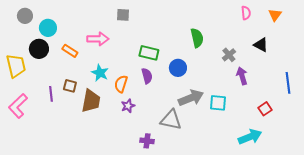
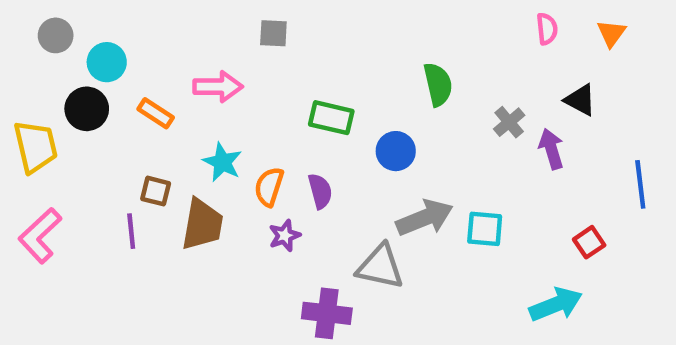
purple semicircle: (147, 76) -> (320, 191), moved
purple arrow: (242, 76) -> (551, 149), moved
purple line: (51, 94) -> (131, 231), moved
purple cross: (147, 141) -> (327, 313), size x1.5

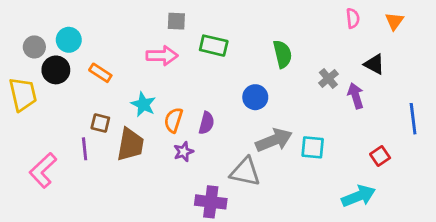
gray circle: (56, 35) -> (34, 47), moved
pink arrow: (218, 87) -> (162, 56), moved
green rectangle: (331, 118) -> (214, 46), moved
purple semicircle: (320, 191) -> (206, 123), turned 30
pink L-shape: (40, 236) -> (43, 170), moved

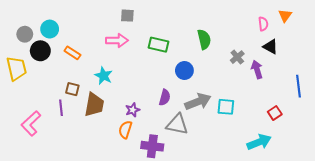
pink semicircle: (353, 18) -> (263, 24), moved
green rectangle: (214, 46) -> (159, 45), moved
orange semicircle: (173, 120) -> (125, 130), moved
purple semicircle: (206, 123) -> (165, 97), moved

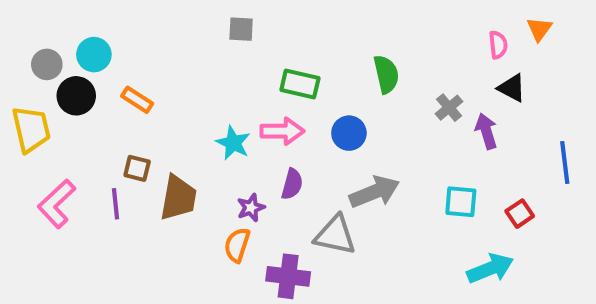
pink arrow: (117, 40) -> (282, 131), moved
cyan star: (104, 76) -> (233, 143), moved
purple semicircle: (165, 97) -> (292, 184), moved
cyan square: (226, 107) -> (461, 202), moved
pink L-shape: (31, 123) -> (57, 204), moved

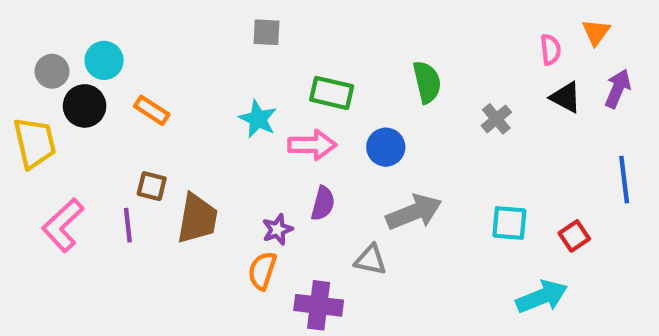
purple arrow: (486, 131) -> (618, 89), moved, turned 40
cyan star: (233, 143) -> (258, 119), moved
gray triangle: (335, 235) -> (371, 260), size x0.7

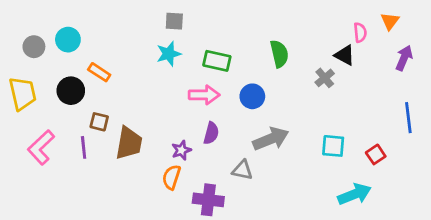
black triangle: (566, 97) -> (345, 55), moved
black circle: (85, 106) -> (71, 91), moved
cyan star: (258, 119) -> (169, 54), moved, turned 30

